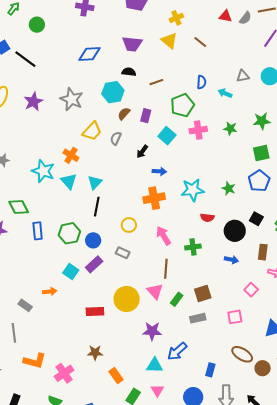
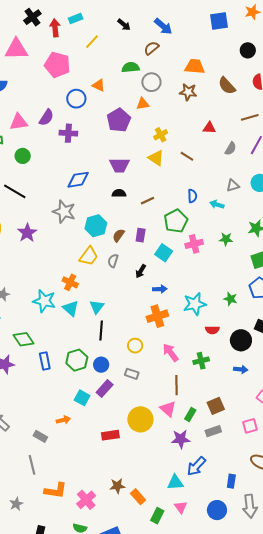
gray semicircle: (245, 18) -> (231, 149), moved
cyan hexagon: (113, 92) -> (96, 226), moved
gray star: (72, 99) -> (64, 212), moved
purple star: (152, 331) -> (181, 439), moved
brown star: (95, 353) -> (117, 486), moved

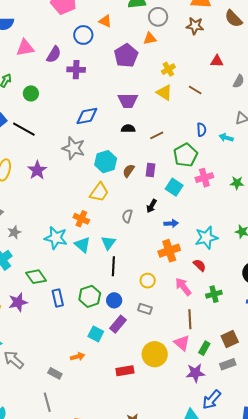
pink triangle: (19, 122) -> (25, 48), moved
green star: (226, 239) -> (237, 183), moved
gray semicircle: (113, 261) -> (127, 216), moved
red semicircle: (212, 330) -> (200, 265), moved, turned -136

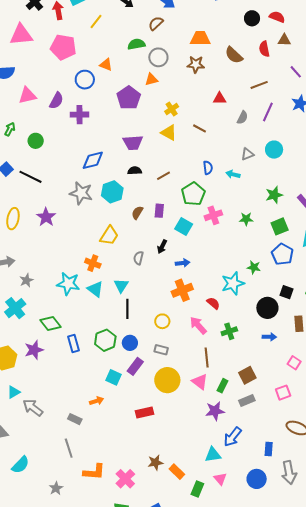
cyan hexagon: (106, 162) -> (112, 192), moved
cyan star: (206, 238) -> (233, 283), moved
yellow circle: (155, 354) -> (167, 380), moved

